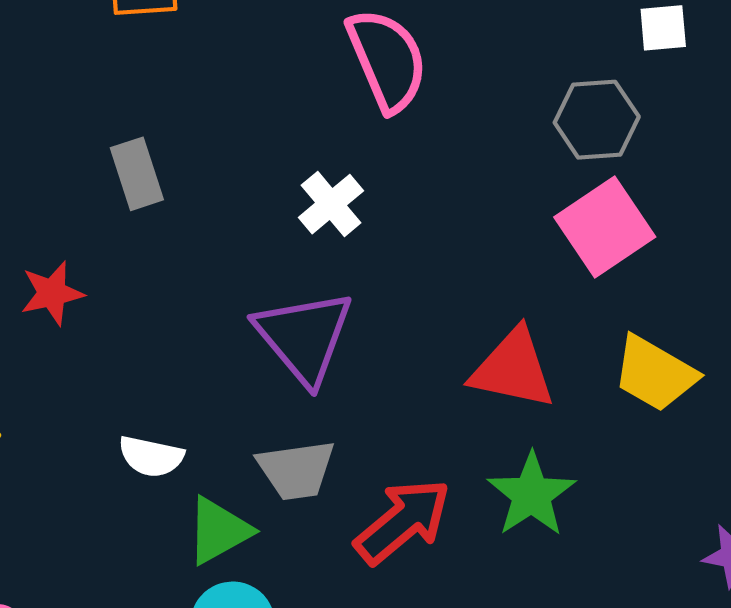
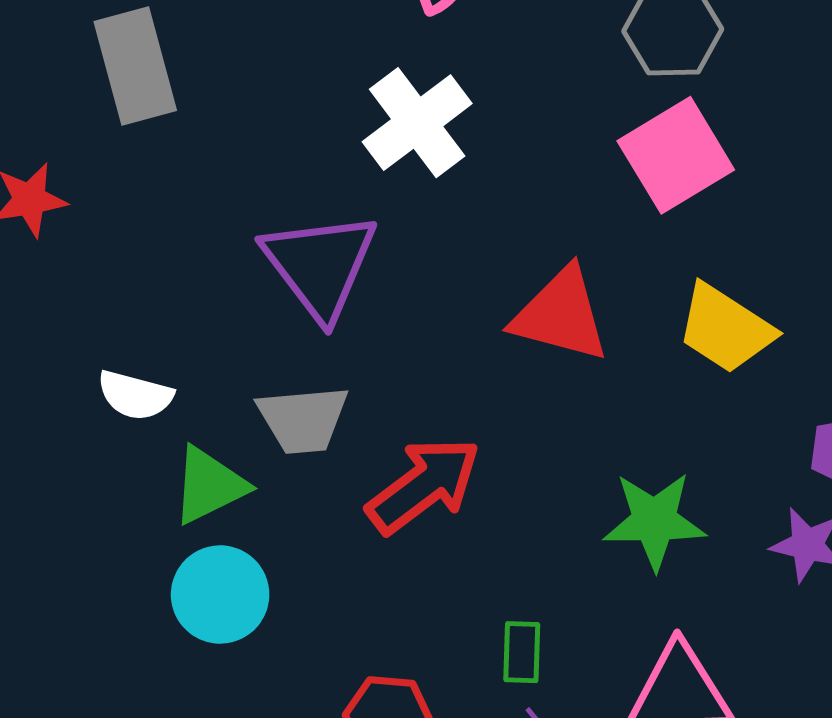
gray rectangle: (137, 174) -> (135, 66), size x1.4
white cross: (331, 204) -> (417, 123), moved, size x1.4
green star: (531, 495) -> (654, 521), moved, turned 30

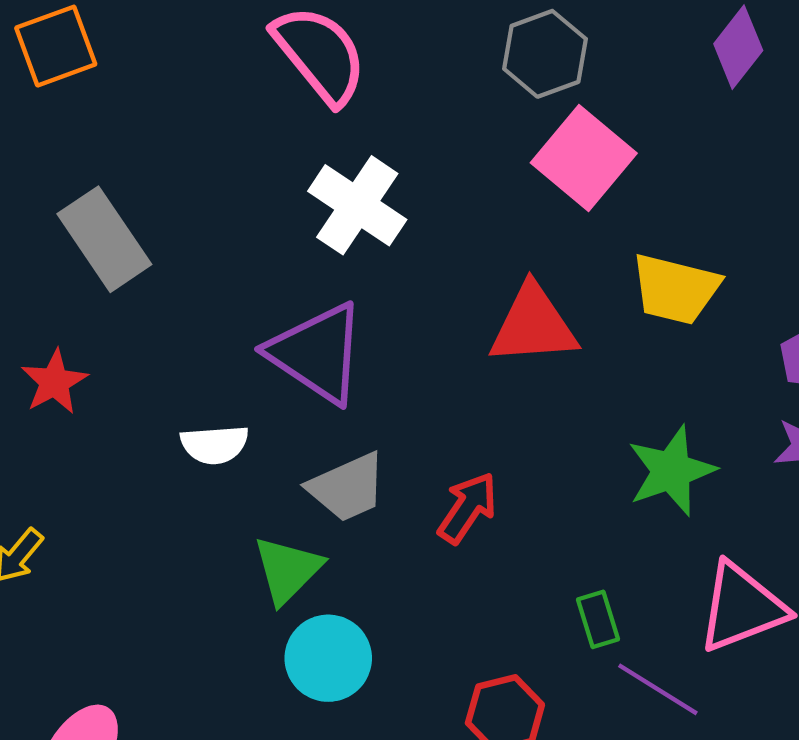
white semicircle: (135, 395) -> (215, 445), moved
red arrow: (424, 485) -> (468, 508), size x0.7

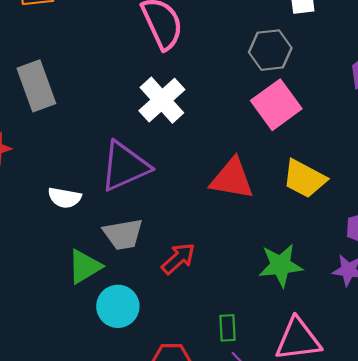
purple triangle: (317, 353) -> (125, 166), turned 48
cyan circle: (328, 658) -> (118, 306), moved

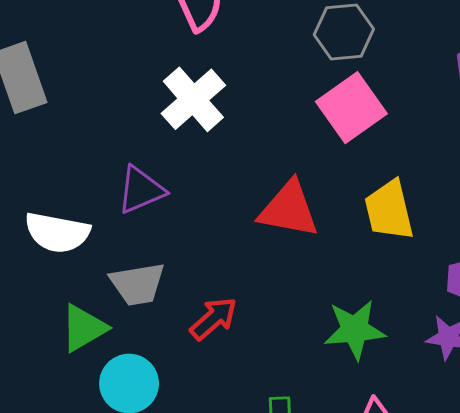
purple triangle: (125, 166) -> (141, 190), size x0.7
yellow trapezoid: (304, 179) -> (389, 210), turned 48
white semicircle: (65, 198) -> (57, 233), size x1.4

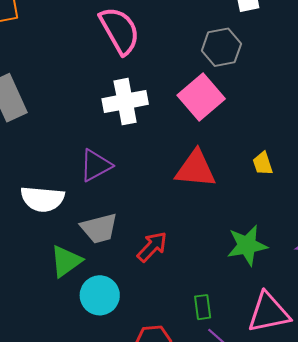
white cross: (193, 99) -> (125, 102), turned 36
pink square: (351, 108) -> (201, 97), moved
yellow trapezoid: (389, 210) -> (263, 163), size x0.6

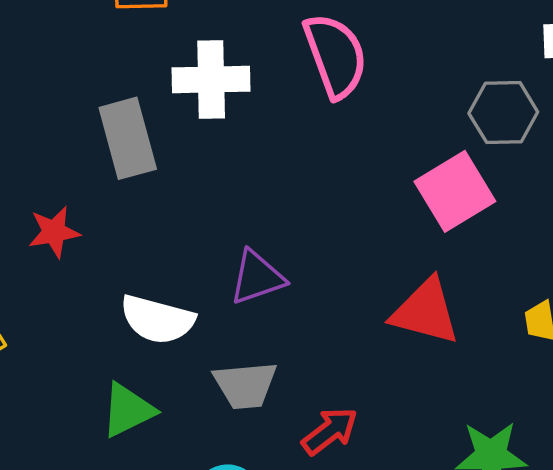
white cross: (125, 102) -> (211, 80), moved
green triangle: (66, 261) -> (128, 410), moved

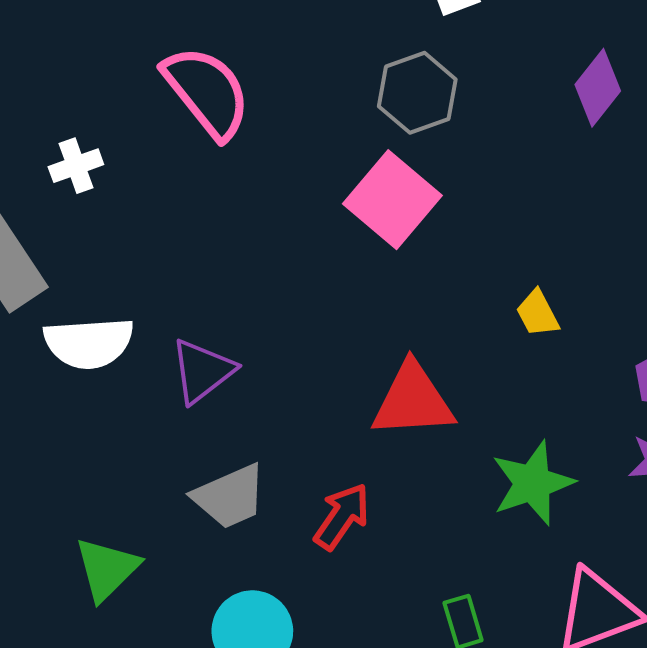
white cross: (211, 80) -> (76, 166), size x0.6
red triangle: (425, 312) -> (413, 400), moved
white semicircle: (157, 319) -> (89, 343), moved

